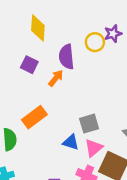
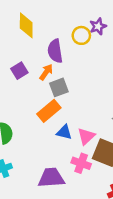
purple square: (29, 65) -> (19, 71), moved, turned 35
orange rectangle: (34, 117) -> (49, 111), moved
gray square: (89, 124) -> (59, 87), moved

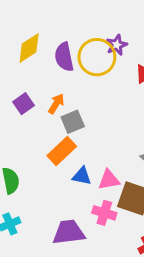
yellow diamond: (26, 25) -> (29, 48), turned 60
yellow circle: (81, 35) -> (97, 57), size x1.6
purple semicircle: (55, 51) -> (64, 57), moved
pink triangle: (86, 136) -> (109, 180), turned 36

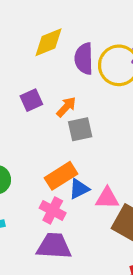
orange rectangle: (62, 151) -> (61, 176), moved
blue triangle: (82, 176) -> (79, 189), turned -48
pink cross: (104, 213) -> (53, 210), moved

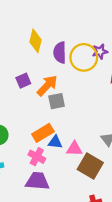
yellow diamond: (48, 42) -> (36, 41), turned -55
orange arrow: (66, 107) -> (47, 86), size x1.5
blue triangle: (79, 189) -> (55, 142), turned 32

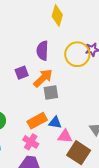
yellow diamond: (36, 41) -> (57, 16), moved
purple semicircle: (60, 52) -> (42, 51), moved
blue triangle: (55, 142) -> (55, 123), moved

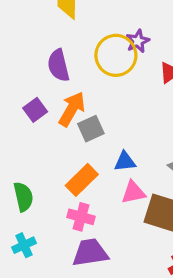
blue triangle: (55, 123) -> (125, 162), moved

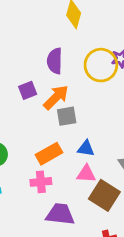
pink cross: (81, 217) -> (41, 182), turned -36
purple trapezoid: (90, 253) -> (60, 214), moved

